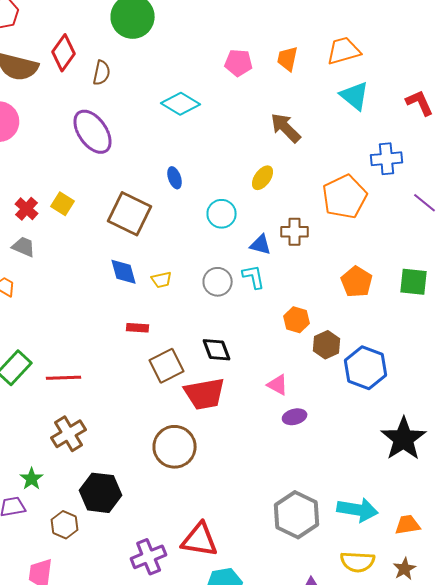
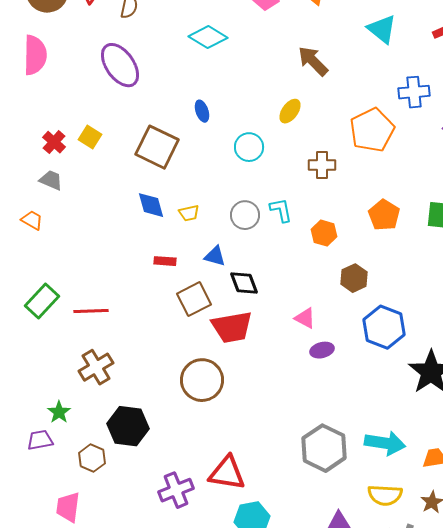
blue triangle: (261, 245) -> (215, 256), moved
orange hexagon: (297, 320) -> (324, 233), moved
blue hexagon: (366, 368) -> (384, 327), moved

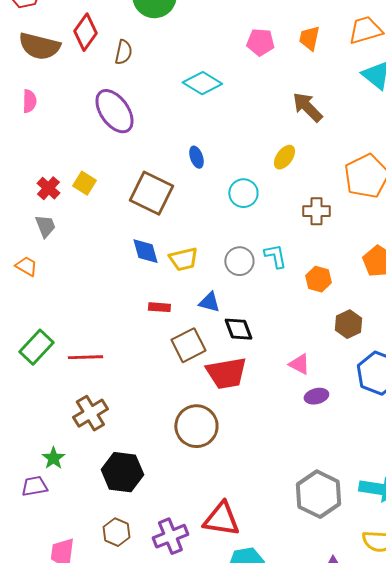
pink semicircle: (35, 55) -> (29, 101), size x0.6
gray trapezoid: (51, 180) -> (45, 226), turned 45
yellow trapezoid: (189, 213) -> (183, 259), size x1.4
brown hexagon: (92, 458) -> (116, 532), moved

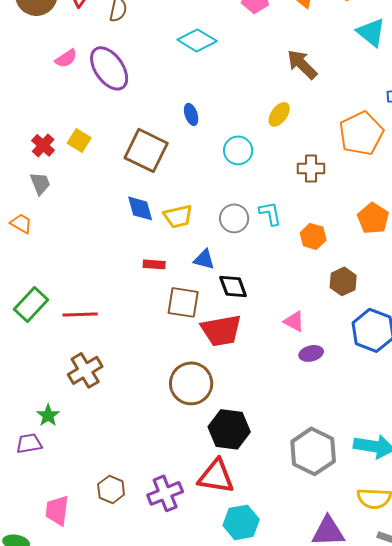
pink semicircle: (29, 101) -> (66, 58), moved, turned 55
brown square: (188, 345) -> (183, 302), turned 36
black hexagon: (122, 472) -> (229, 429), moved

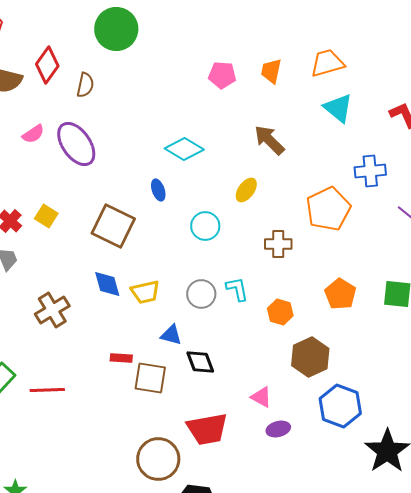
cyan diamond: (197, 40) -> (184, 149), moved
red rectangle: (154, 264) -> (121, 358), moved
brown hexagon: (343, 281) -> (310, 357), size x1.4
red trapezoid: (221, 330) -> (207, 429), moved
brown cross: (85, 370) -> (52, 310), moved

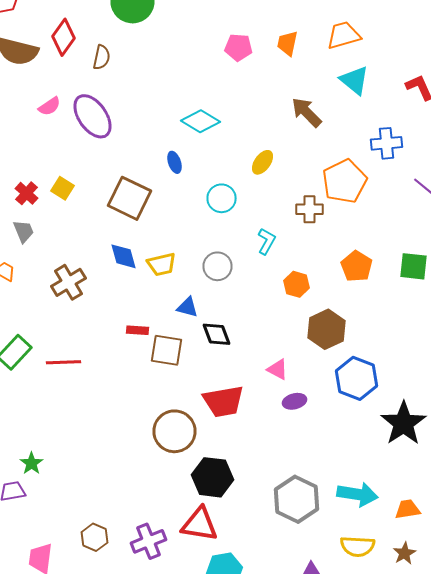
brown arrow: (269, 140) -> (306, 112), moved
brown cross: (278, 244) -> (310, 209), moved
cyan L-shape: (237, 289) -> (266, 241), moved, turned 40

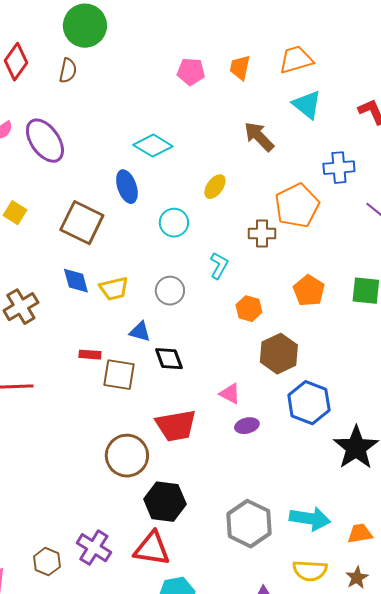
brown semicircle: (102, 57) -> (68, 71), moved
blue ellipse: (174, 162) -> (127, 187), size x1.5
purple cross: (148, 541) -> (94, 548), moved, turned -36

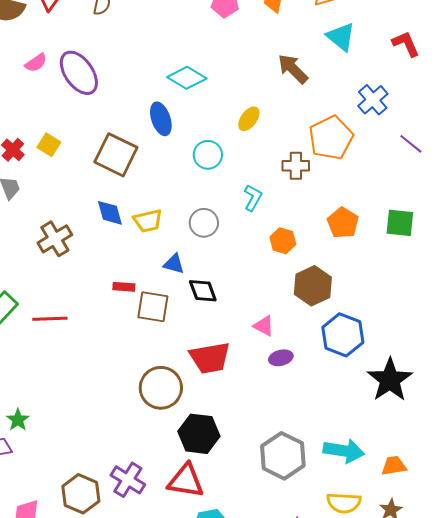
blue cross: (339, 168) -> (373, 100), turned -36
brown hexagon: (47, 562) -> (81, 494), size x1.4

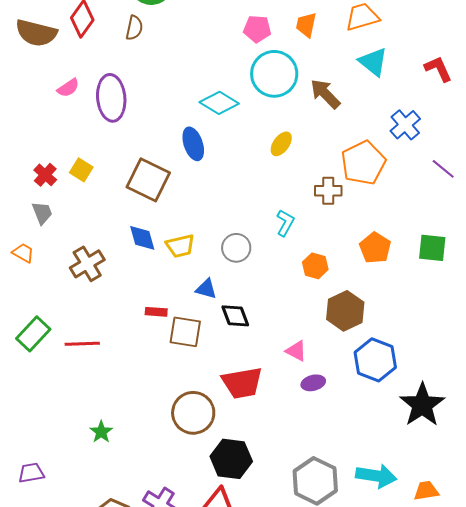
purple ellipse: (79, 73) -> (111, 98), turned 30
cyan circle: (208, 155) -> (274, 74), moved, size x1.6
green star: (18, 420) -> (101, 432), moved

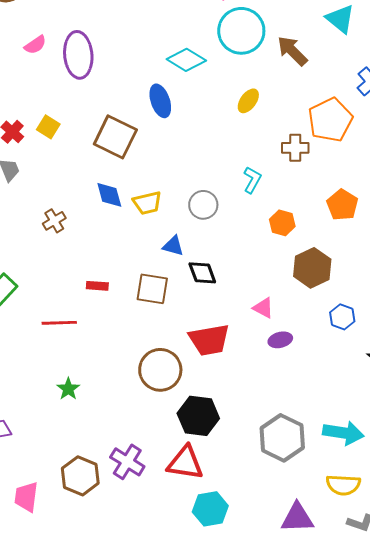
brown cross: (87, 264) -> (54, 221), size x0.7
red rectangle: (156, 312) -> (97, 286), moved
red line: (82, 344) -> (59, 323), moved
blue hexagon: (375, 360) -> (342, 317), size x0.6

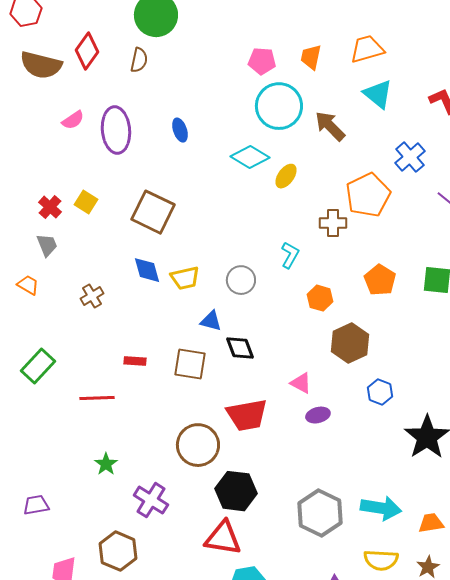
cyan diamond: (186, 60) -> (250, 157), moved
blue ellipse: (160, 101) -> (180, 130), moved, size x0.7
purple cross: (127, 462) -> (151, 500), moved

